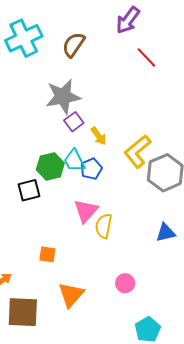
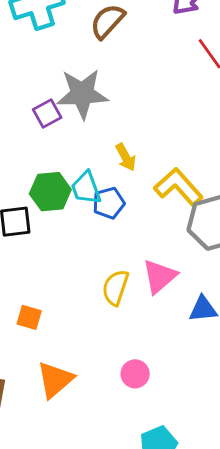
purple square: (74, 122) -> (47, 114), moved
yellow L-shape: (137, 151) -> (178, 187), turned 80
pink triangle: (86, 211) -> (160, 276), moved

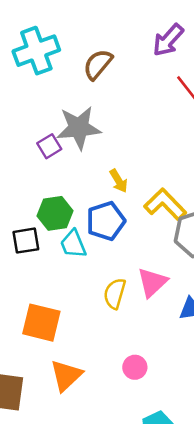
cyan trapezoid: (86, 188) -> (73, 244), moved
blue pentagon: (109, 203) -> (106, 221), size x1.4
orange square: (29, 317) -> (41, 323), size x1.8

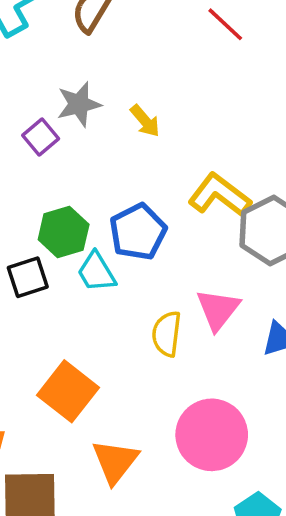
gray star: (79, 128) -> (79, 104), size x0.7
yellow arrow: (119, 181) -> (145, 121), moved
orange square: (41, 323) -> (68, 391), turned 33
pink circle: (135, 367) -> (212, 435), size x2.0

